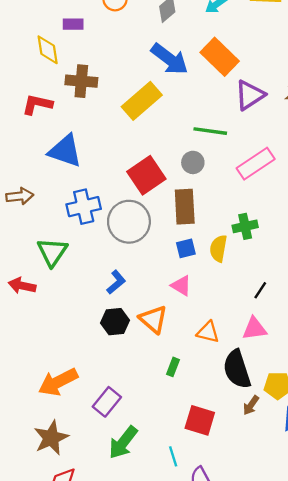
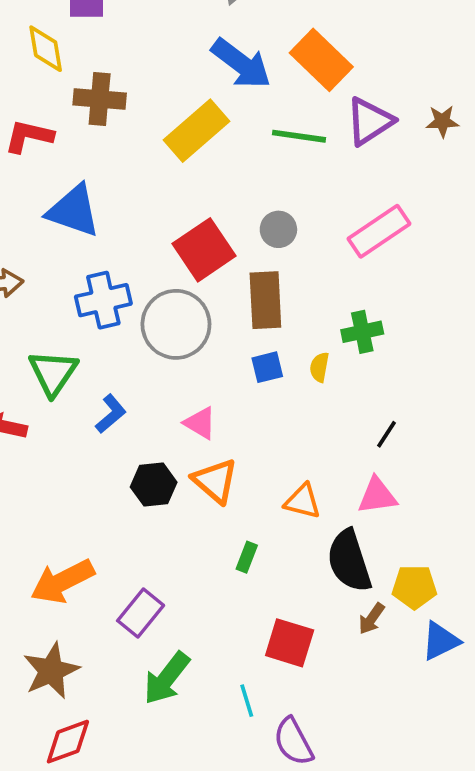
green line: (210, 131) -> (299, 136), moved
yellow semicircle: (218, 248) -> (319, 367), size x0.7
blue L-shape: (116, 282) -> (111, 414), moved
pink triangle: (181, 286) -> (200, 423), moved

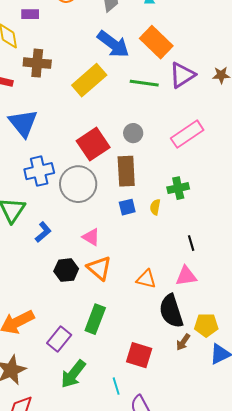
blue triangle: (74, 211) -> (23, 123), turned 32
black line: (386, 434) -> (191, 243), turned -49
green rectangle: (247, 557) -> (95, 319), moved, size x1.8

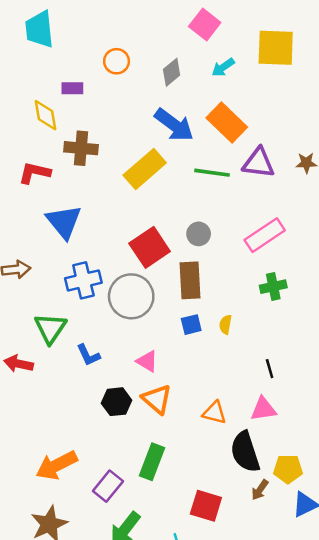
purple triangle: (182, 75) -> (259, 163), turned 40
green cross: (178, 188) -> (273, 287), moved
blue L-shape: (43, 232) -> (88, 355), turned 105

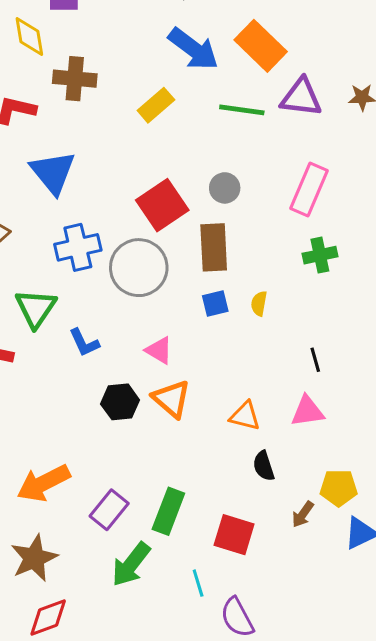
yellow rectangle: (145, 169) -> (156, 105), size x0.7
pink rectangle: (265, 235) -> (309, 190), turned -33
black semicircle: (245, 452) -> (264, 466), moved, size x0.6
green rectangle: (152, 462) -> (168, 511), moved

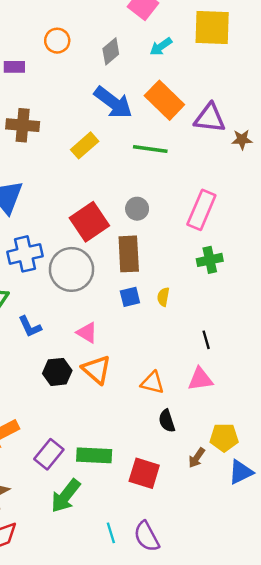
purple triangle: (301, 97) -> (210, 118), moved
green rectangle: (168, 511) -> (94, 455), turned 72
cyan line: (198, 583) -> (111, 533), moved

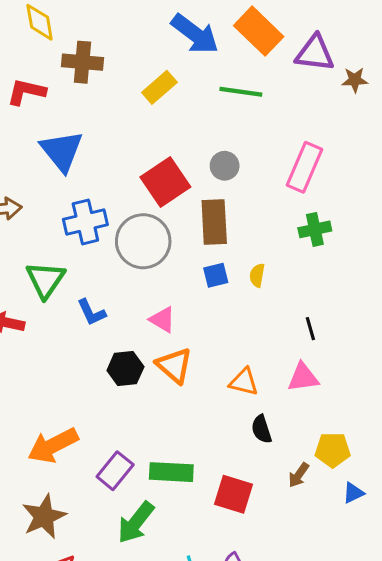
blue triangle: (241, 472) -> (353, 493), size x0.7

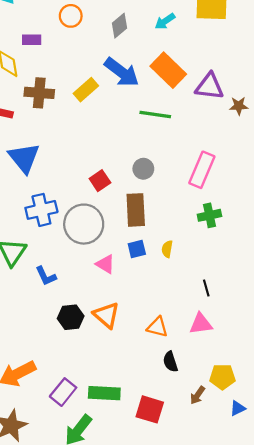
yellow rectangle: (159, 87) -> (86, 90), moved
red square: (165, 182) -> (100, 181), size x0.6
pink triangle: (162, 320) -> (105, 264), moved

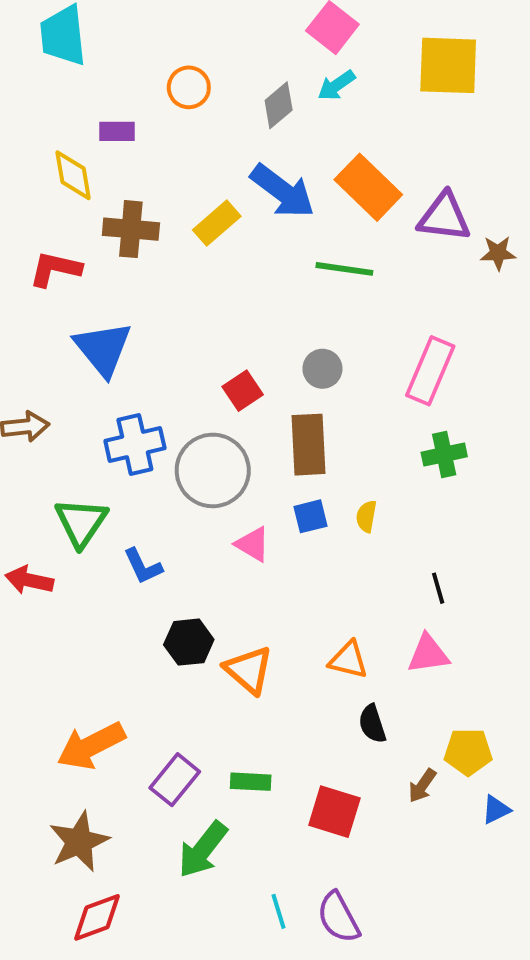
cyan arrow: (165, 21) -> (336, 85), moved
orange triangle: (106, 315) -> (249, 670), moved
green rectangle: (104, 393) -> (251, 782), size x0.7

